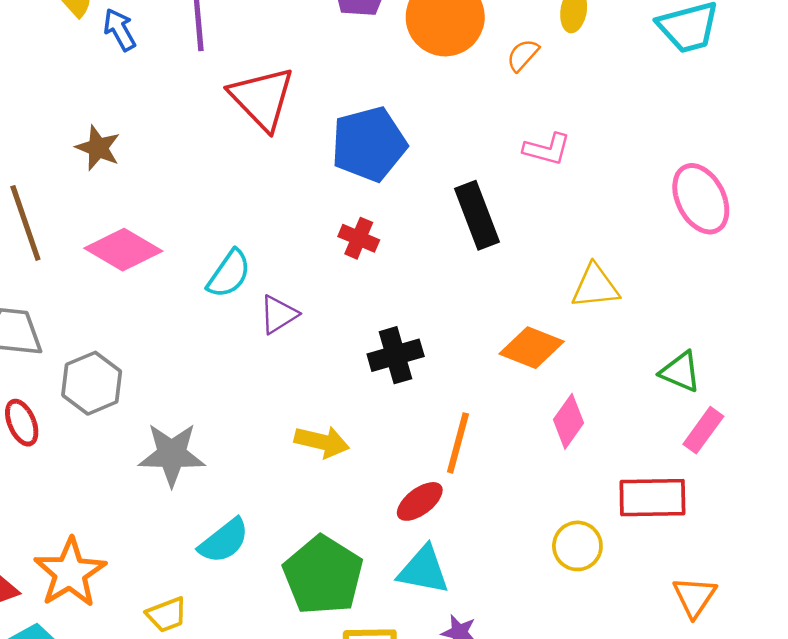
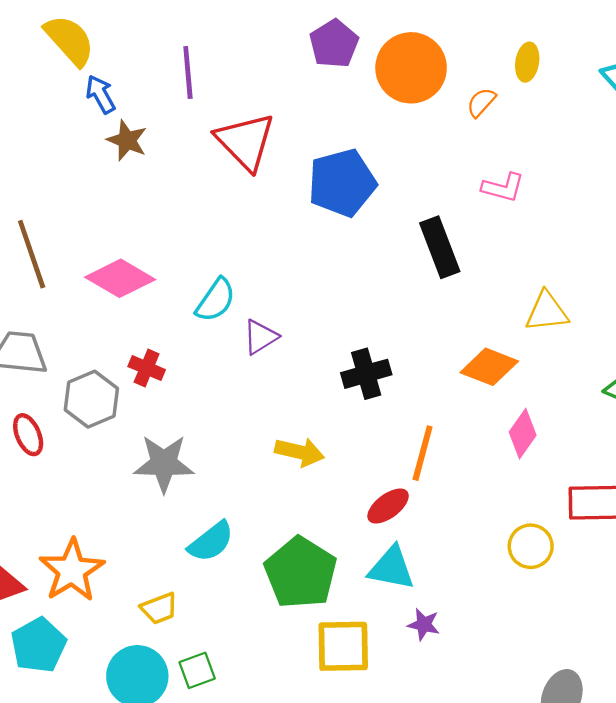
blue arrow: (120, 30) -> (101, 94), moved
brown star: (98, 148) -> (127, 140), moved
red cross: (359, 238) -> (147, 368), moved

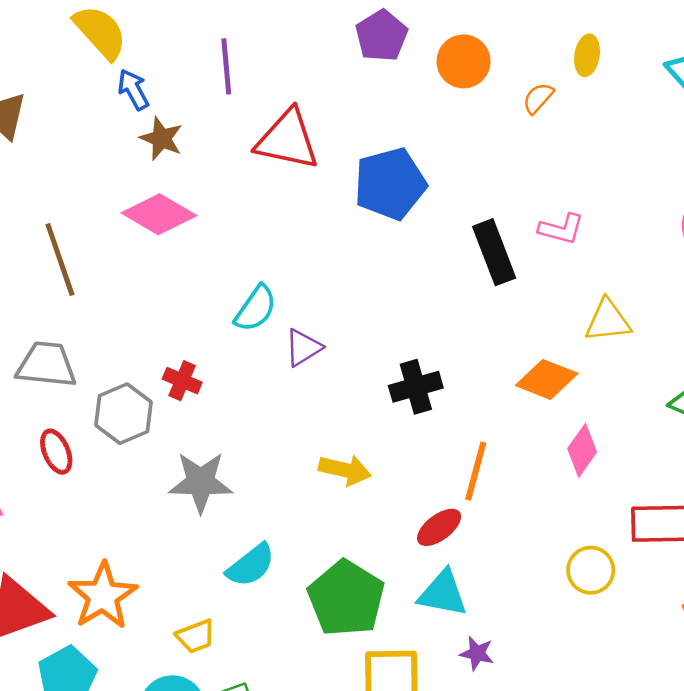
orange circle: (411, 68) -> (464, 61), size x0.7
red triangle: (245, 141) -> (287, 140), turned -34
pink L-shape: (503, 187) -> (561, 229), moved
pink diamond: (120, 278) -> (159, 214), moved

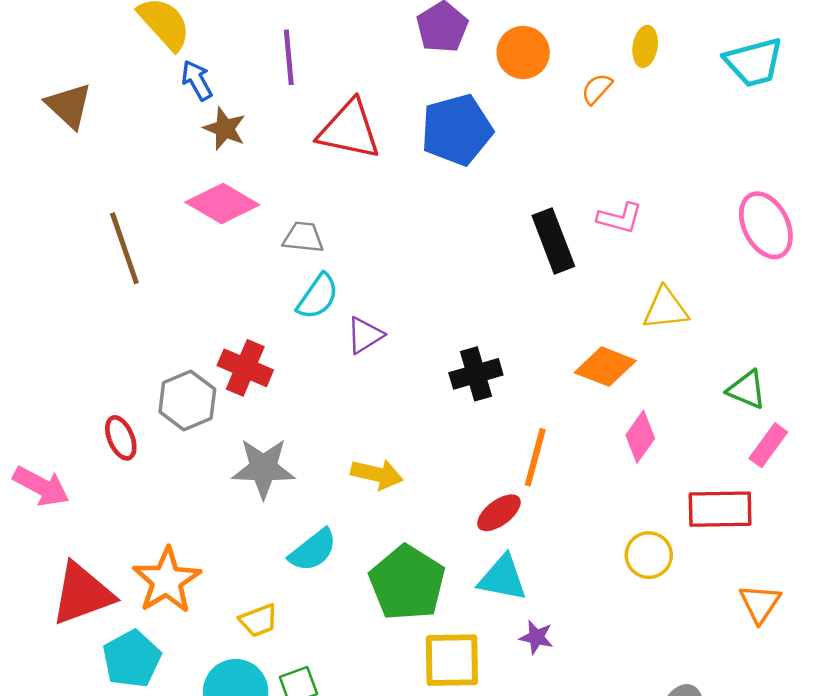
blue pentagon: (390, 184) -> (457, 130), moved
gray trapezoid: (46, 365) -> (303, 237), moved, size x0.7
red cross: (182, 381) -> (245, 368), size x1.4
yellow arrow: (345, 470) -> (377, 474), moved

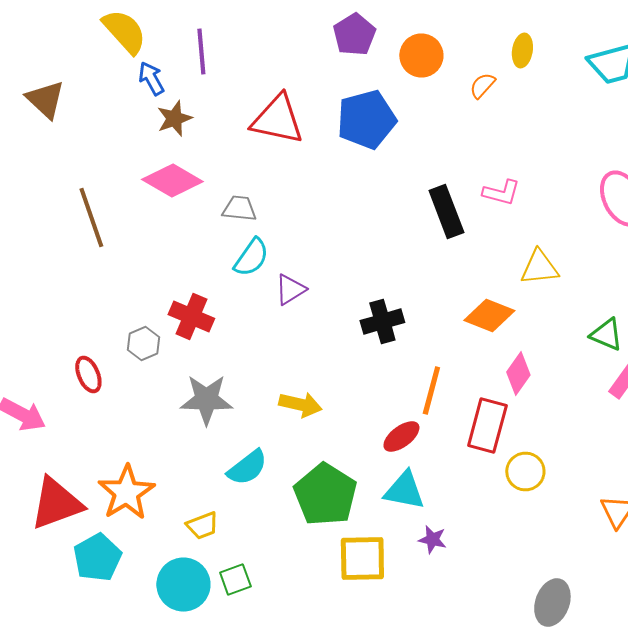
purple line: (289, 57) -> (201, 52), moved
brown star: (225, 129) -> (174, 118), turned 30
gray hexagon: (187, 400) -> (143, 344), size x0.7
red rectangle: (720, 509) -> (487, 426), moved, turned -74

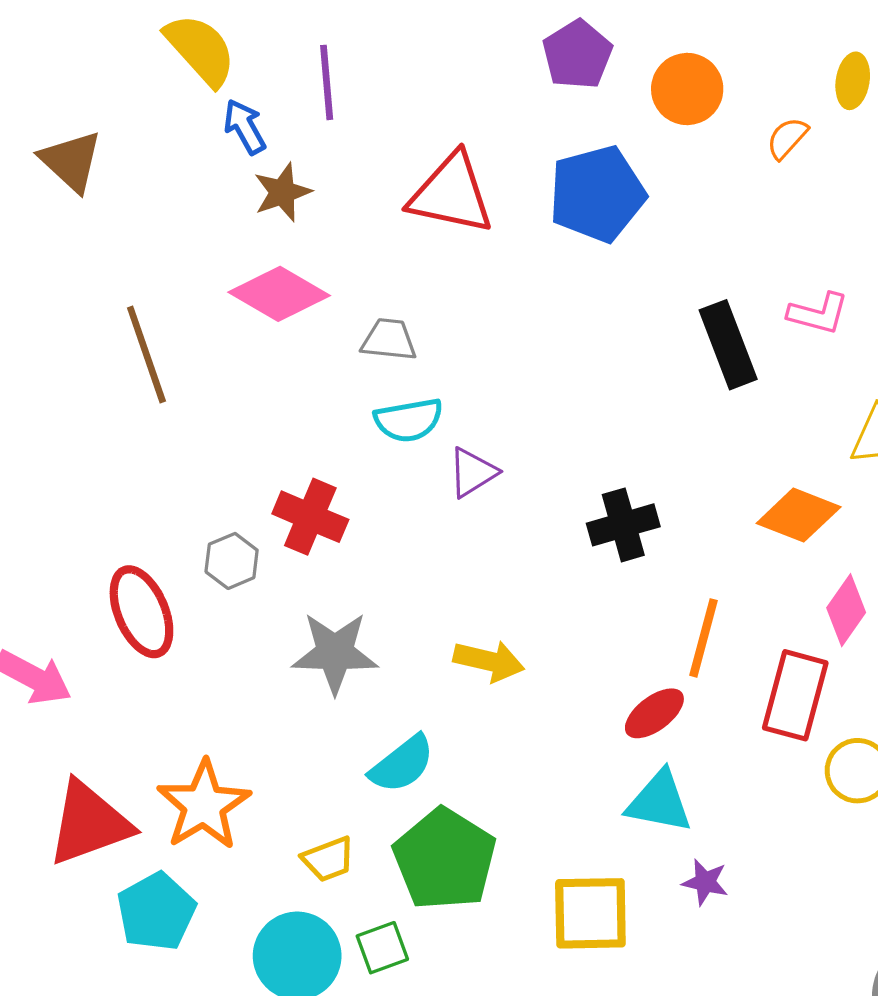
cyan semicircle: (251, 258) -> (409, 420), turned 45
red ellipse: (88, 374) -> (141, 612), size x1.5
green pentagon: (325, 494) -> (445, 859), moved

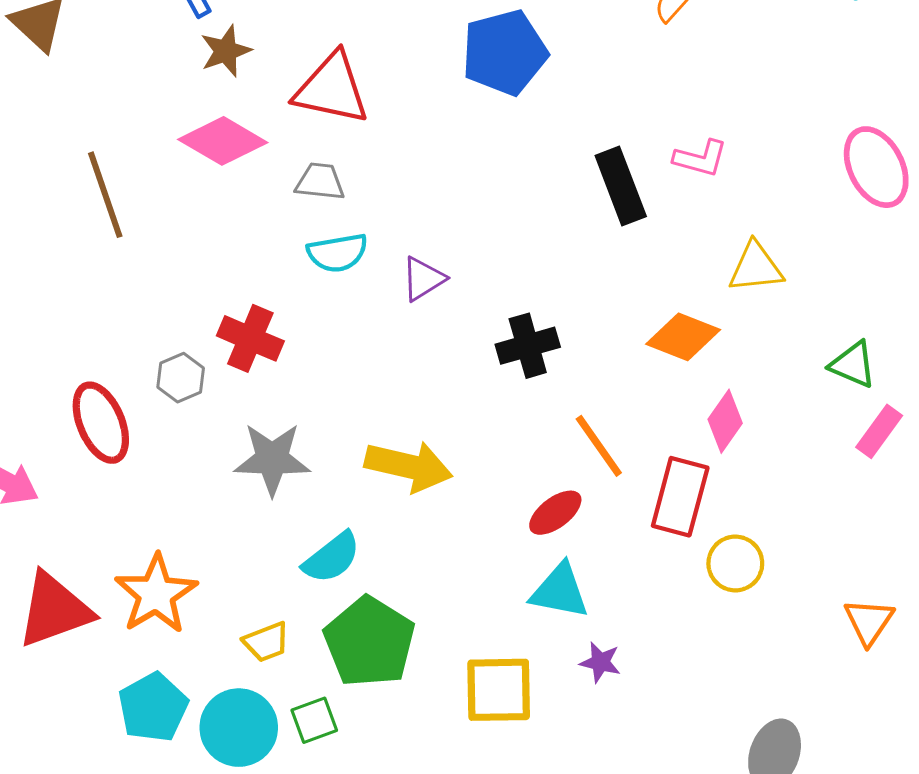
red triangle: (451, 194) -> (332, 89), moved
purple triangle: (472, 472) -> (423, 279), moved
orange line: (704, 638) -> (599, 446), turned -50
yellow arrow: (489, 661) -> (409, 466), size x1.4
cyan pentagon: (156, 912) -> (153, 707), moved

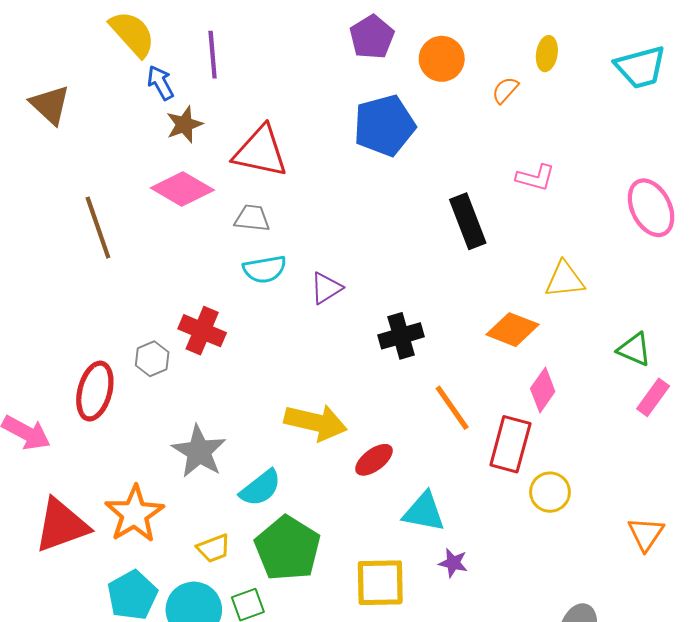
pink L-shape: (700, 158) -> (535, 178), moved
red ellipse: (101, 423) -> (95, 391), turned 38
gray star: (272, 459) -> (199, 451), moved, turned 30
red ellipse: (555, 513) -> (374, 460), moved

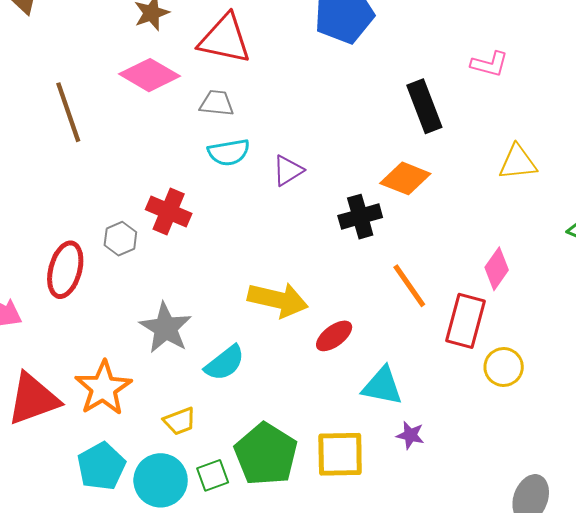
orange diamond: (512, 330) -> (405, 178), moved
green pentagon: (288, 548) -> (266, 454), moved

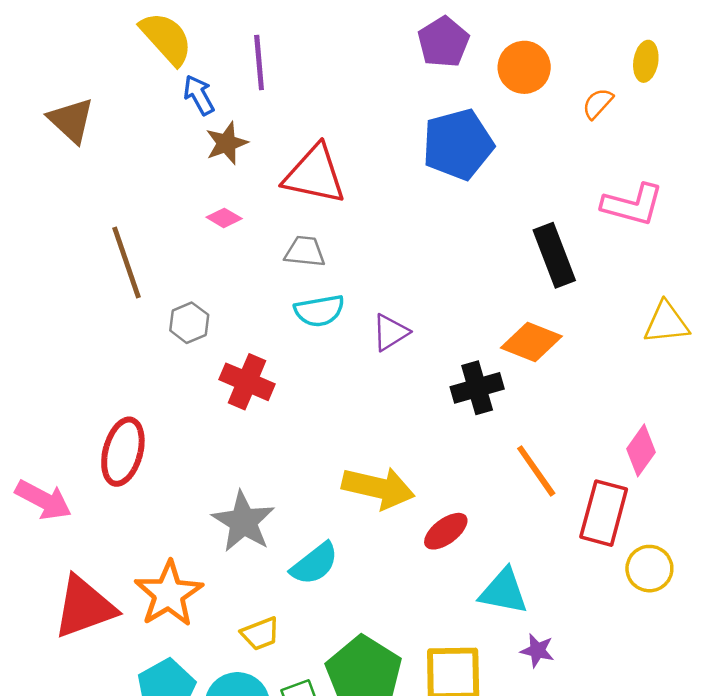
pink L-shape: (490, 64) -> (633, 205), size x1.4
pink diamond: (150, 75) -> (224, 218), size x0.5
gray hexagon: (120, 239) -> (189, 323), moved

